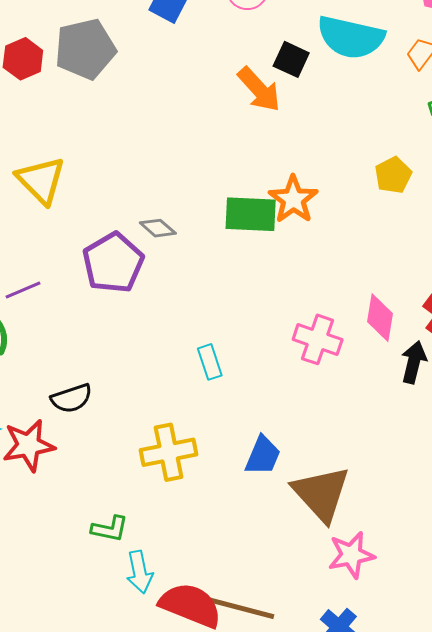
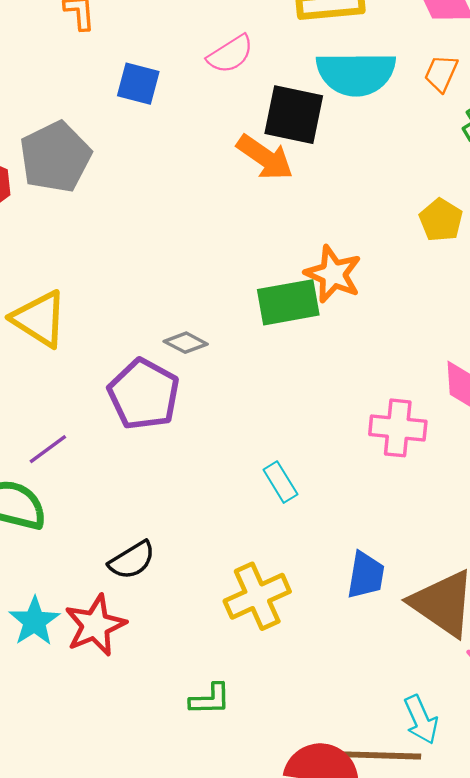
black square: (291, 59) -> (294, 115), size x1.5
cyan arrow: (140, 572) -> (421, 720), moved

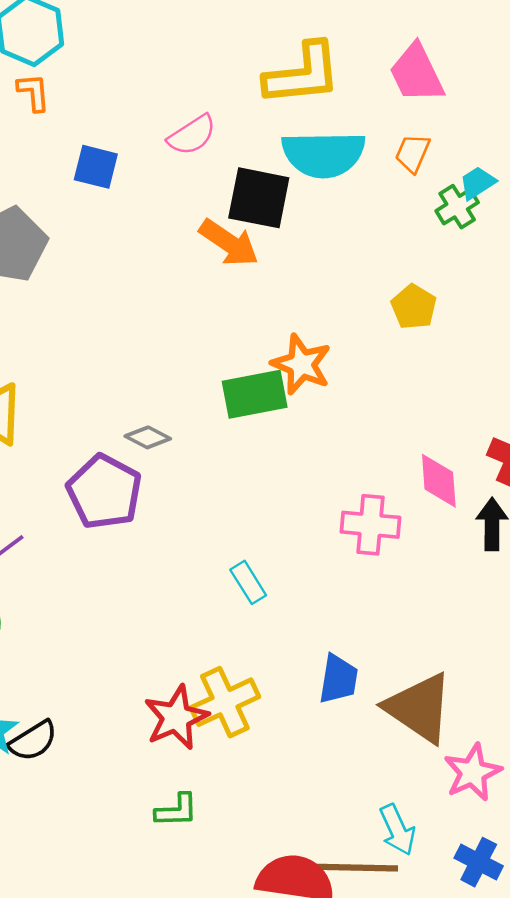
black semicircle: (132, 560) -> (33, 741), moved
red star: (95, 625) -> (176, 717), moved

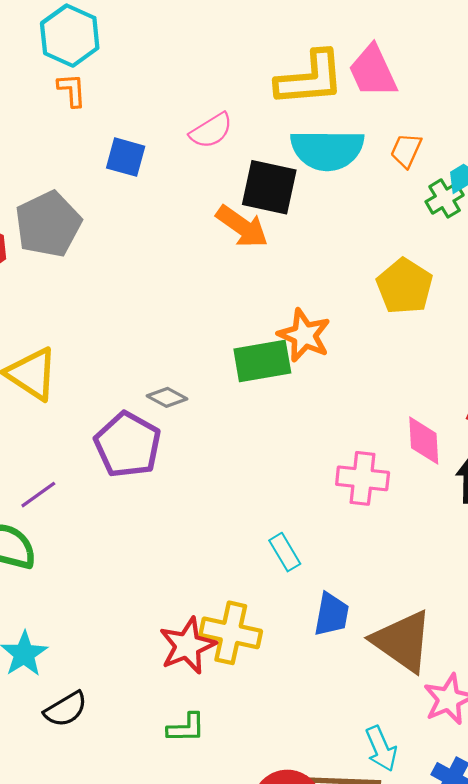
pink trapezoid: (417, 73) -> (373, 71), moved
yellow pentagon: (414, 307) -> (405, 286), size x1.4
cyan rectangle: (248, 582) -> (285, 552), moved
yellow cross: (225, 702) -> (231, 633), turned 36
black semicircle: (33, 741) -> (66, 709), moved

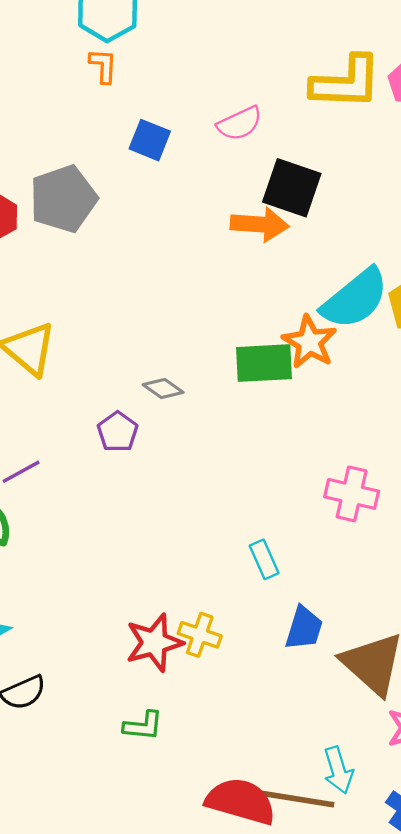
cyan semicircle: (327, 150) -> (355, 299), moved, turned -46
orange arrow: (242, 227) -> (260, 224), turned -38
purple pentagon: (128, 445) -> (118, 432), size x0.6
yellow cross: (231, 633) -> (200, 635), size x0.7

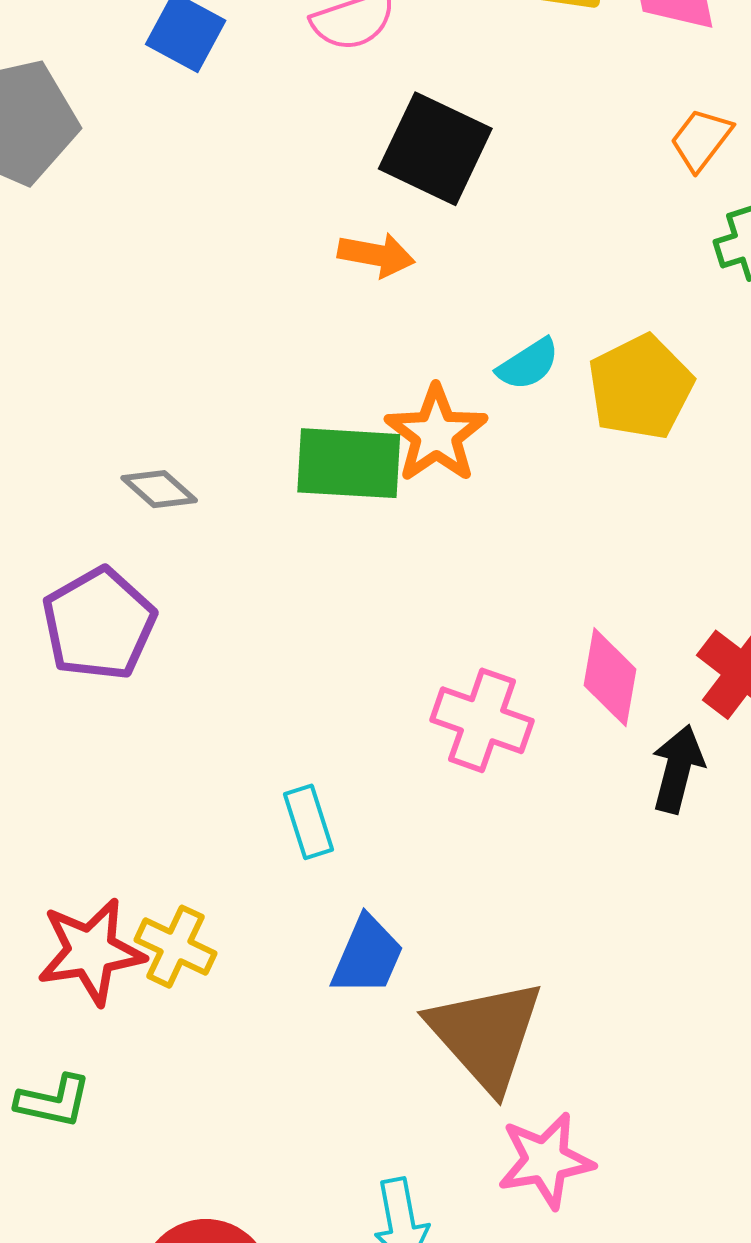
orange arrow: (260, 224) -> (376, 255), moved, size x0.7
cyan semicircle: (355, 299) -> (528, 364), size x0.5
purple pentagon: (118, 432) -> (99, 624), moved, size x1.5

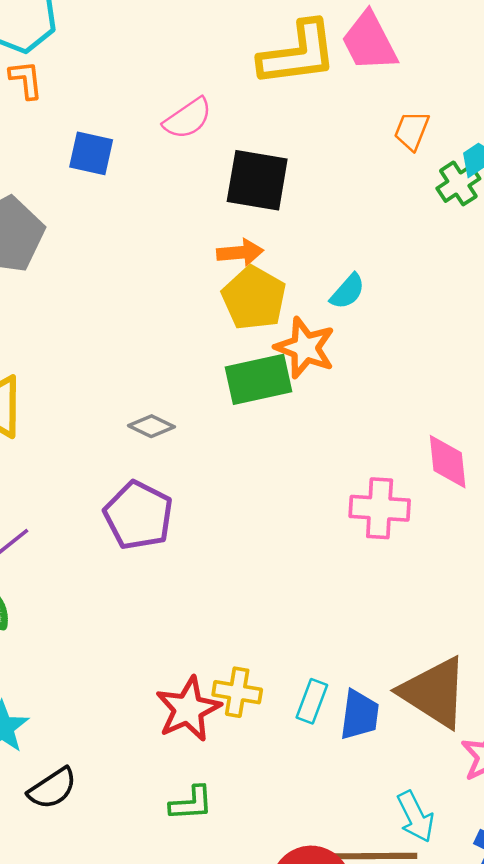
yellow pentagon: (640, 387) -> (254, 298), moved
cyan rectangle: (309, 822) -> (312, 701), moved, turned 54
blue trapezoid: (367, 956) -> (360, 715), moved

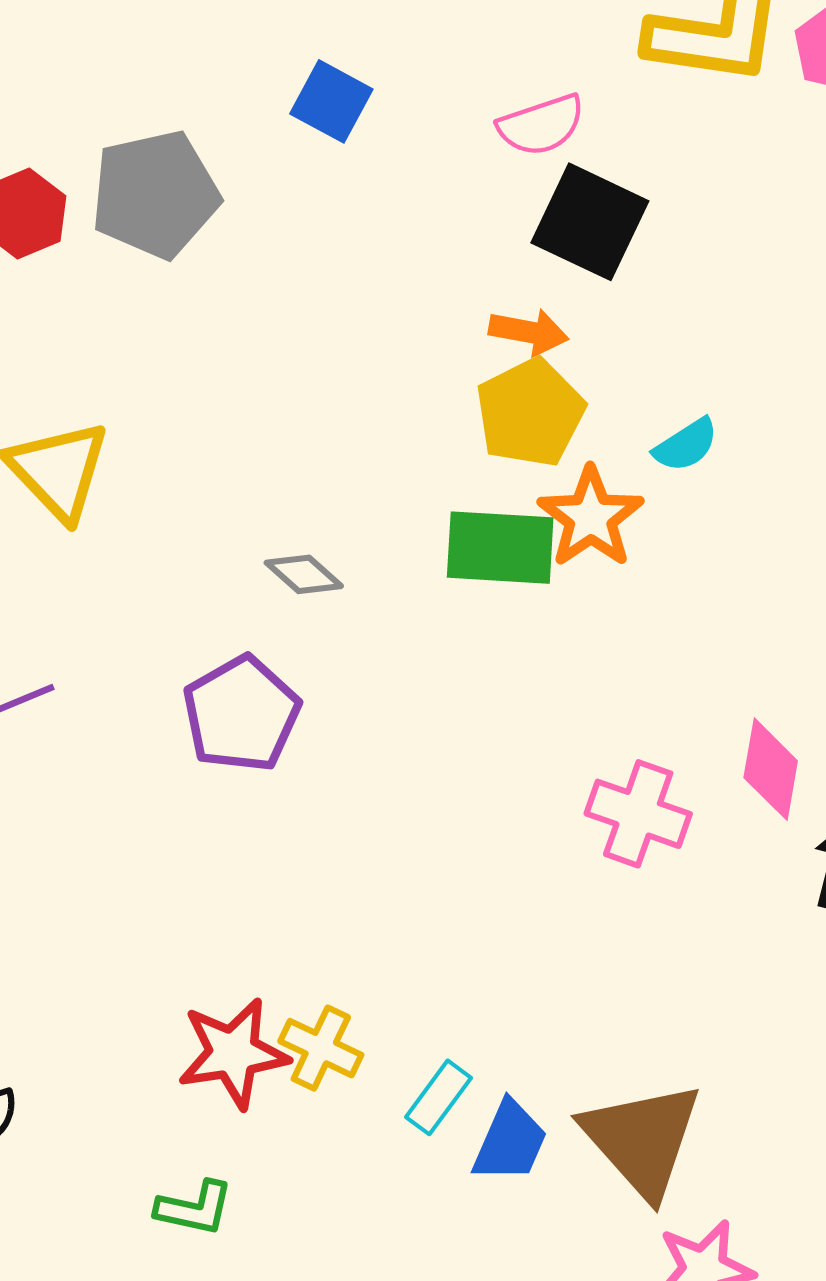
pink semicircle: (188, 119) -> (541, 125), moved

